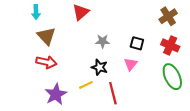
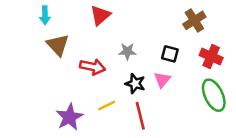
brown cross: (168, 16) -> (194, 20), moved
red arrow: (46, 62) -> (93, 67), moved
black star: (99, 67) -> (135, 84), moved

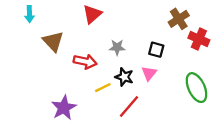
cyan arrow: (45, 15) -> (29, 14), moved
red cross: (211, 57) -> (199, 39), moved
yellow line: (107, 105) -> (103, 88), moved
red line: (140, 116) -> (129, 107), turned 55

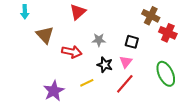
brown cross: (179, 19) -> (151, 16), turned -30
yellow line: (103, 88) -> (87, 83), moved
red line: (129, 107) -> (125, 84), moved

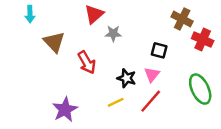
gray star: (99, 40) -> (113, 33), moved
red arrow: (72, 52) -> (87, 62), turned 48
yellow line: (87, 83) -> (116, 102), moved

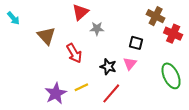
cyan arrow: (30, 14) -> (13, 18), moved, turned -40
red line: (151, 101) -> (111, 93), moved
yellow line: (116, 102) -> (81, 87), moved

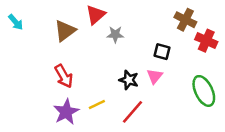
brown triangle: (46, 36) -> (65, 31), moved, turned 36
red arrow: (74, 53) -> (64, 76), moved

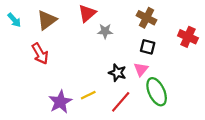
brown cross: (185, 20) -> (147, 18), moved
brown triangle: (65, 31) -> (47, 20), moved
red arrow: (64, 76) -> (40, 54), moved
green ellipse: (204, 91) -> (157, 92), moved

